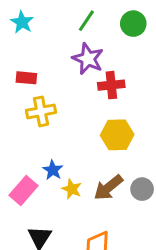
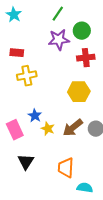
green circle: (133, 24) -> (82, 31), moved
purple star: (88, 59) -> (59, 40), turned -30
red cross: (111, 85) -> (86, 58), moved
pink rectangle: (23, 191) -> (15, 130), turned -66

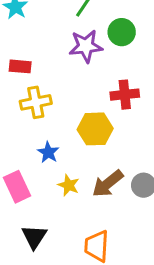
red cross: (86, 58) -> (125, 95), moved
yellow hexagon: (79, 92) -> (95, 129), moved
blue star: (35, 116) -> (48, 152), moved

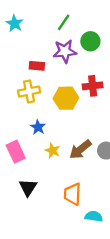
red rectangle: (20, 66) -> (37, 66), moved
yellow hexagon: (95, 129) -> (66, 98), moved

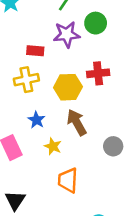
brown arrow: (80, 149) -> (77, 122), moved, turned 100
black triangle: (28, 187) -> (15, 200), moved
orange trapezoid: (73, 194) -> (68, 180), moved

